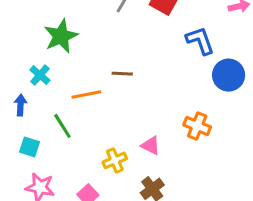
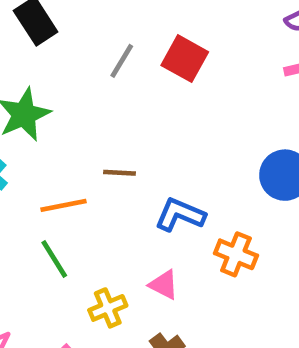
blue L-shape: (200, 41) -> (180, 215), moved, turned -48
green line: (62, 126) -> (54, 259), moved

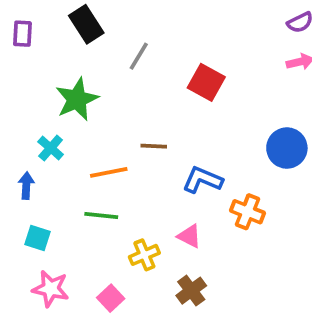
red square: (185, 59) -> (206, 82), moved
gray line: (122, 61) -> (139, 56), moved
green line: (54, 259) -> (101, 216), turned -52

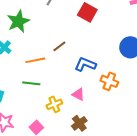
brown line: (154, 146) -> (59, 46), turned -40

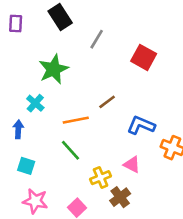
green line: (31, 83) -> (71, 150), turned 42
brown cross: (79, 123) -> (120, 197), moved

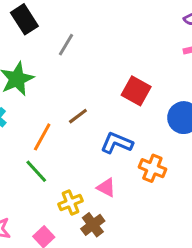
red square: (144, 57) -> (136, 91), moved
orange line: (76, 120) -> (42, 137), turned -50

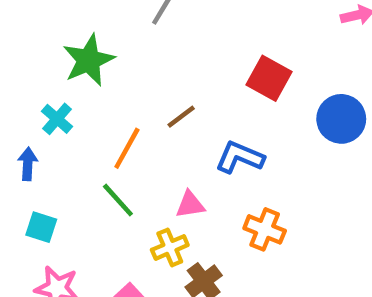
orange cross: (152, 168) -> (265, 229), moved
pink triangle: (106, 188) -> (190, 205), moved, turned -36

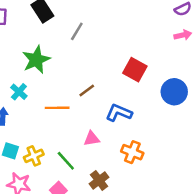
orange line: (127, 148) -> (57, 108), turned 60
green line: (118, 200) -> (66, 161), moved
yellow cross: (170, 247) -> (34, 156), moved

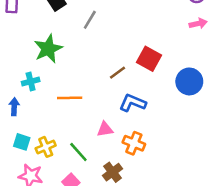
brown line: (87, 91) -> (117, 73), moved
cyan cross: (19, 92) -> (31, 81), turned 35
orange cross: (132, 152) -> (134, 143), moved

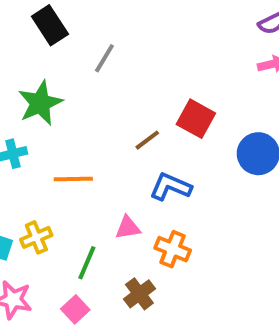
yellow cross: (46, 147) -> (36, 237), moved
green line: (78, 152) -> (87, 263), turned 65

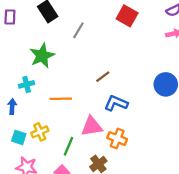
red square: (196, 119) -> (127, 16), moved
pink triangle: (128, 228) -> (92, 126), size x1.5

